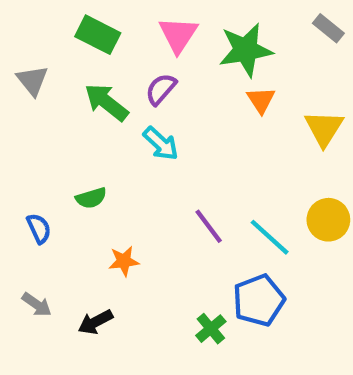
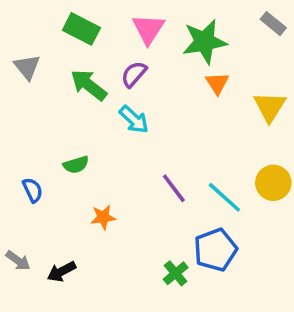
gray arrow: (37, 305) -> (18, 261), moved
black arrow: (95, 322) -> (62, 271), moved

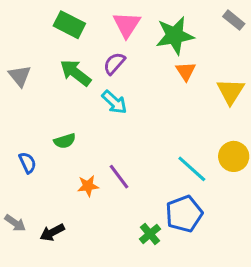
gray triangle: (27, 67) -> (20, 76), moved
purple line: (174, 188) -> (119, 177), moved

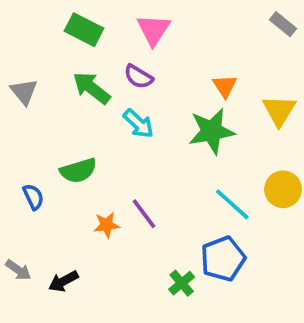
green star: (175, 36) -> (212, 131), moved
purple semicircle: (114, 63) -> (138, 77), turned -100
green semicircle: (65, 141) -> (78, 171), size x1.4

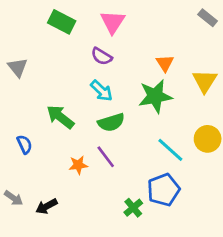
green arrow: (92, 88) -> (60, 117), moved
green semicircle: (78, 171) -> (111, 122), moved

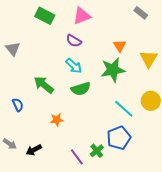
gray rectangle: (208, 18) -> (141, 13), moved
pink triangle: (113, 22) -> (82, 16), turned 36
purple line: (106, 157) -> (77, 157), moved

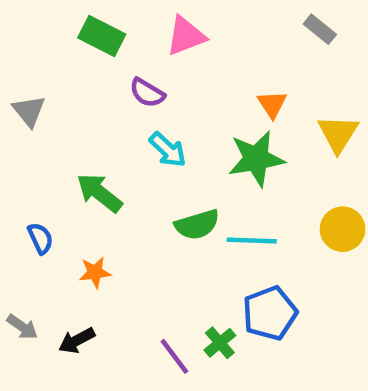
purple semicircle: (74, 41) -> (147, 93), moved
green semicircle: (81, 89) -> (197, 225), moved
cyan line: (124, 109) -> (252, 241), moved, turned -40
orange star: (57, 120) -> (95, 272), moved

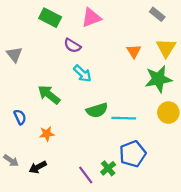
yellow triangle: (338, 134) -> (166, 48), moved
green star: (256, 159) -> (158, 79), moved

